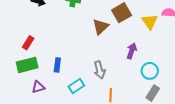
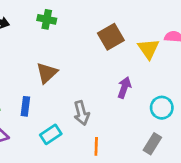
brown triangle: (101, 27) -> (47, 73), moved
cyan circle: (150, 71) -> (162, 108), moved

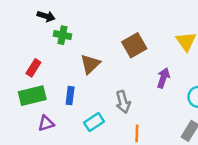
green cross: (47, 19) -> (62, 35), moved
brown square: (111, 37) -> (134, 45), moved

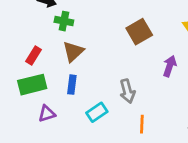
brown triangle: (90, 64) -> (73, 51), moved

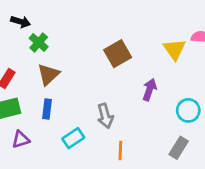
green cross: (64, 21) -> (39, 43), turned 30

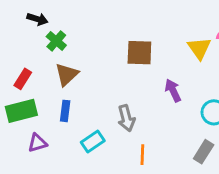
brown square: (118, 54) -> (139, 53), turned 32
purple arrow: (149, 90) -> (173, 90), turned -45

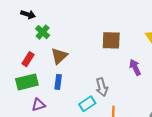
black arrow: (37, 19) -> (28, 14), moved
green cross: (56, 41) -> (43, 32), moved
cyan rectangle: (93, 142) -> (87, 104), moved

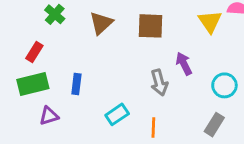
brown triangle: (59, 56) -> (101, 23), moved
gray arrow: (102, 87) -> (159, 83), moved

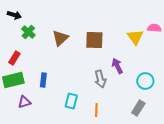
cyan rectangle: (117, 114) -> (71, 101), turned -42

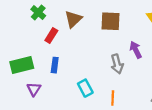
red rectangle: (14, 58) -> (51, 36), moved
cyan rectangle: (71, 101) -> (85, 88), turned -42
purple triangle: (24, 102) -> (34, 89), turned -40

